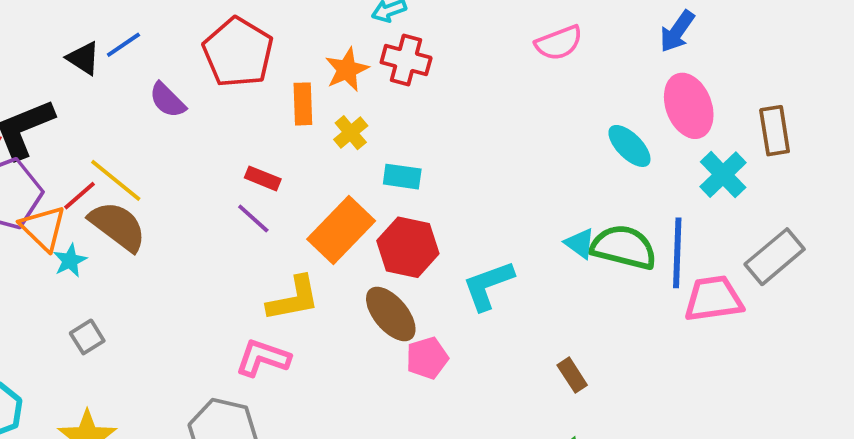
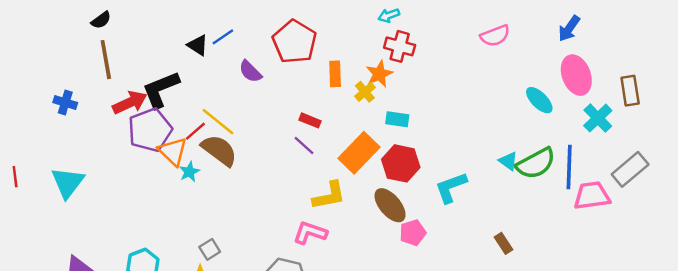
orange star: (347, 70) -> (379, 74), moved
green semicircle: (624, 247) -> (536, 163), turned 138
gray square: (87, 337) -> (210, 249), moved

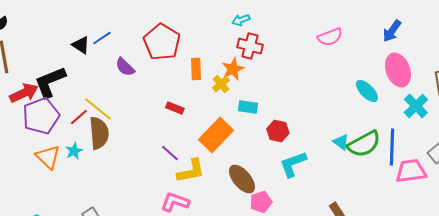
purple line: (304, 146) -> (170, 153), moved
brown semicircle: (219, 150) -> (99, 133), turned 48
orange triangle: (173, 151) -> (48, 157), moved
red hexagon: (401, 163) -> (278, 131), moved, size x0.7

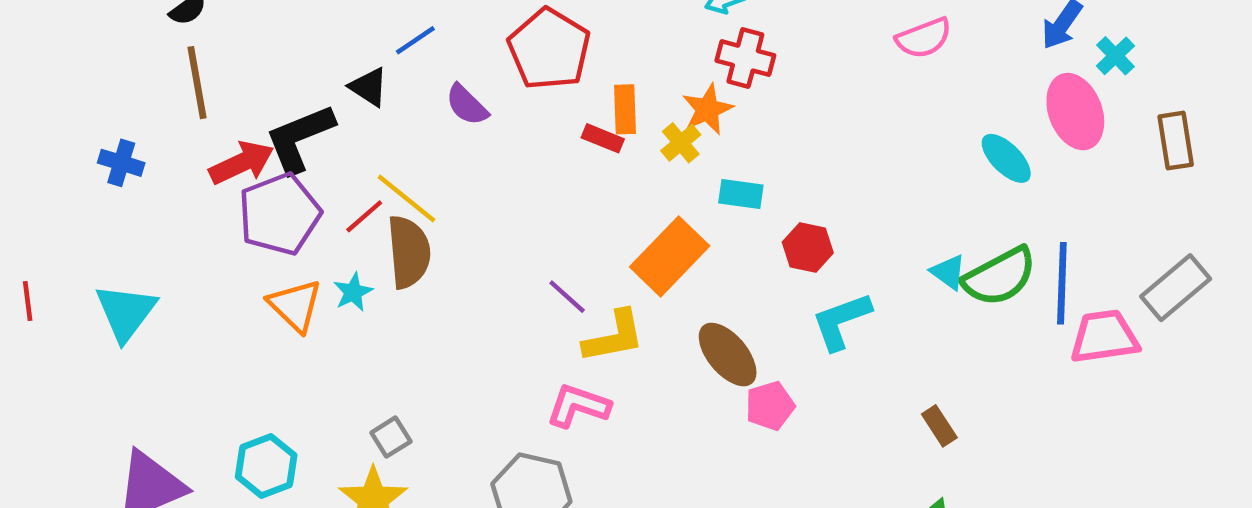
black triangle: (81, 45) -> (369, 87), moved
cyan cross: (416, 106) -> (1115, 56), moved, size x0.7
red rectangle: (175, 108) -> (603, 138), moved

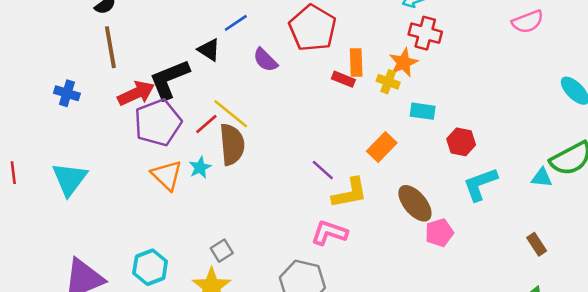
yellow cross: (681, 143) -> (388, 82), turned -30
orange rectangle: (670, 256) -> (382, 147), size x0.7
cyan triangle: (948, 272) -> (542, 178), moved, turned -30

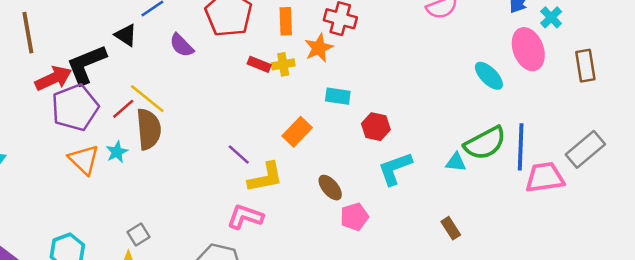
orange rectangle: (356, 63) -> (286, 21), moved
yellow cross: (388, 82) -> (283, 64), moved, turned -30
brown ellipse: (415, 203) -> (330, 188), size x0.7

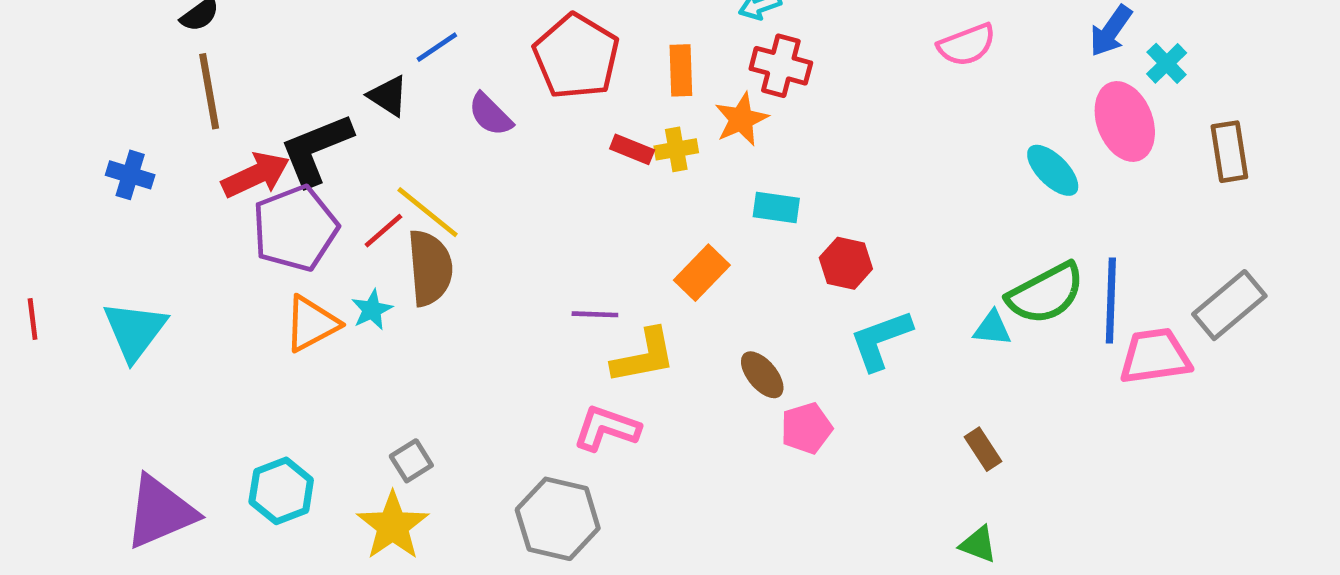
purple line: (239, 155) -> (595, 314), turned -40
orange triangle: (84, 160) -> (311, 324), turned 48

